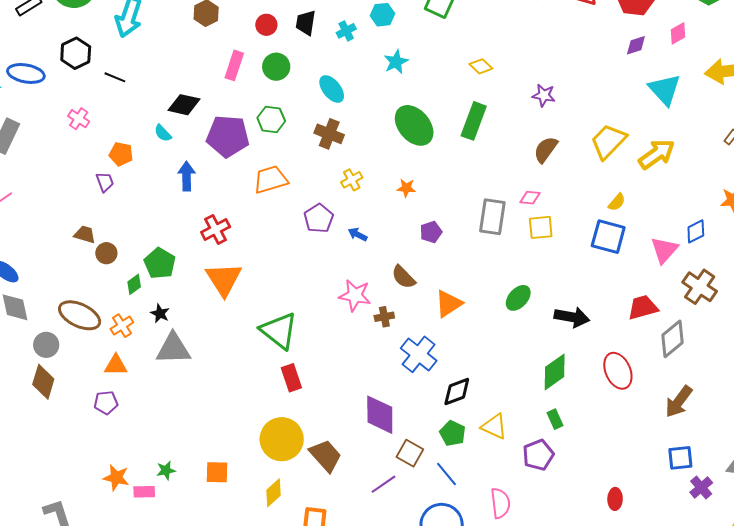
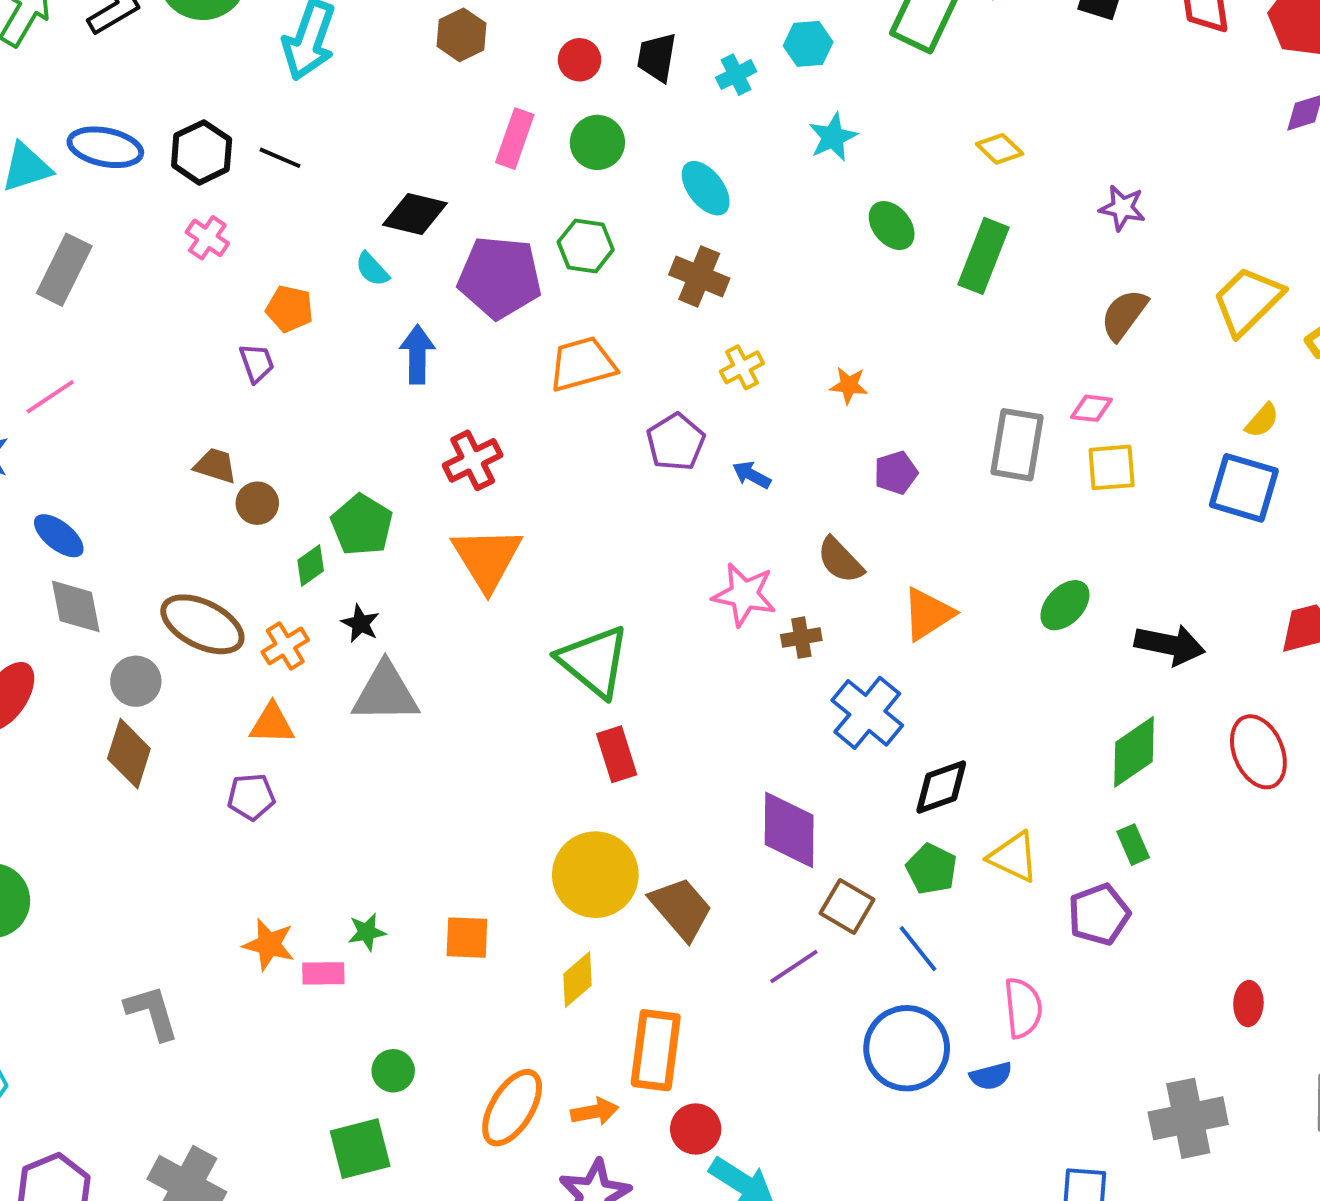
black hexagon: (76, 53) -> (202, 152), moved
green ellipse: (414, 125) -> (892, 226), moved, size x0.6

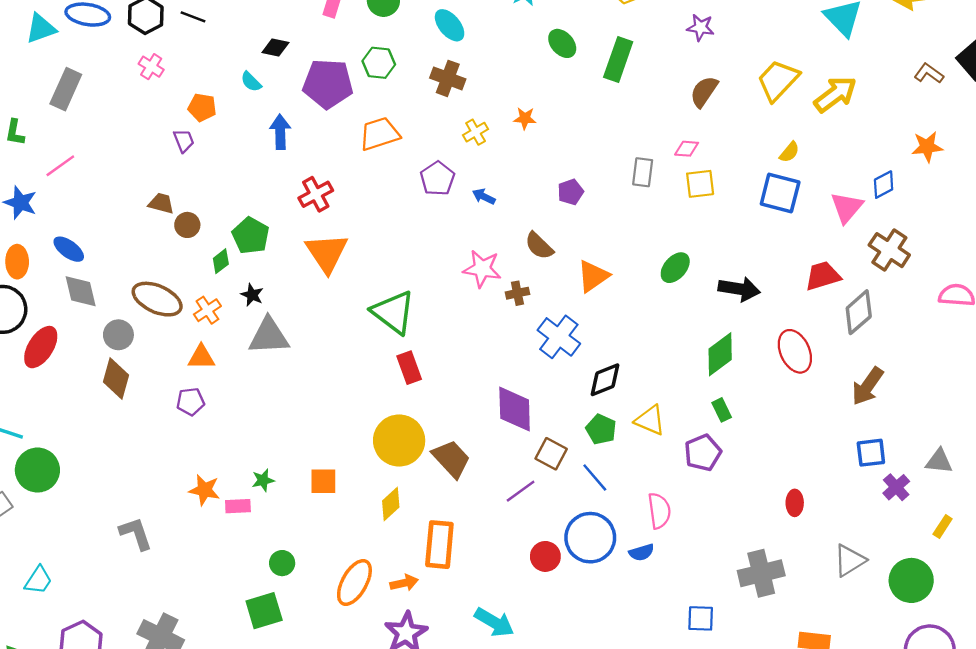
black diamond: (415, 214) -> (275, 48), size x0.7
orange star: (849, 385) -> (525, 118), moved
gray rectangle: (1017, 445) -> (643, 172), size x0.7
red circle: (696, 1129) -> (545, 556), moved

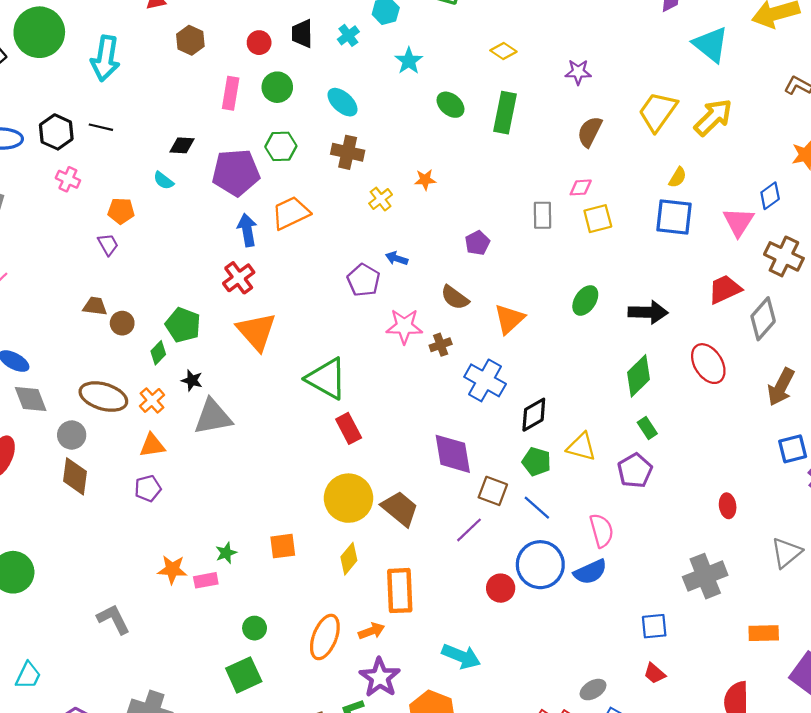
blue arrow: (280, 132) -> (247, 230), moved
purple pentagon: (437, 179) -> (364, 280), moved
blue semicircle: (642, 552) -> (590, 572), size x1.4

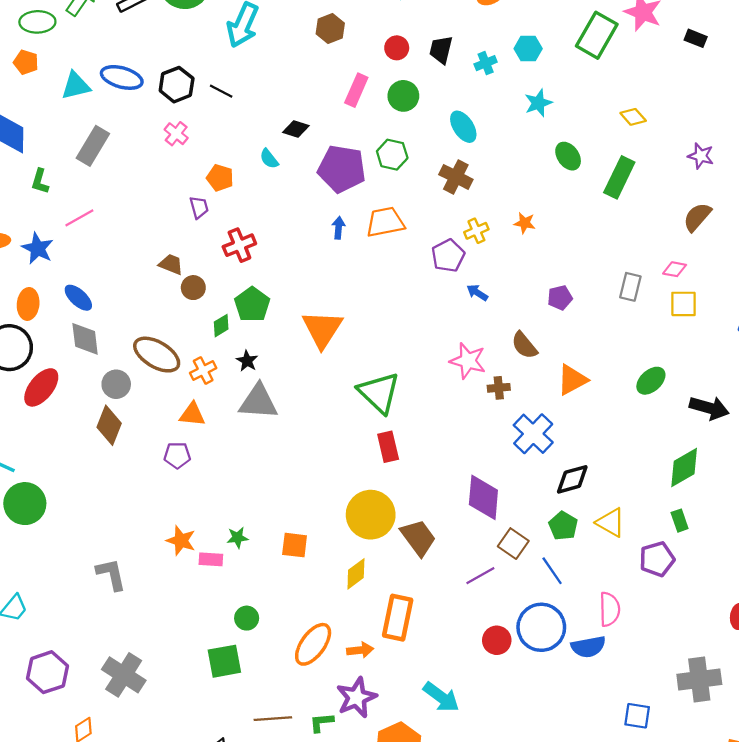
blue arrow: (247, 230) -> (338, 228), size x0.7
red cross: (239, 278) -> (239, 245), moved
purple pentagon: (364, 280) -> (448, 256), moved

